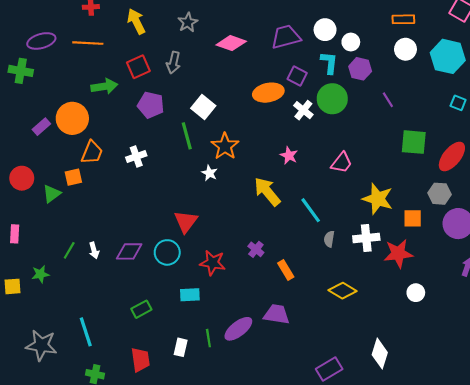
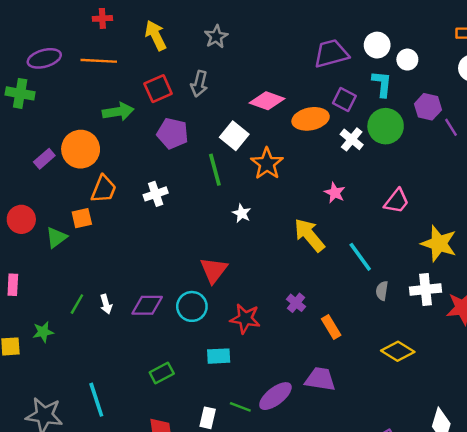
pink diamond: (231, 43) -> (267, 101), moved
purple hexagon: (360, 69) -> (428, 107), moved
orange star: (225, 146) -> (267, 164), moved
green line: (208, 338) -> (240, 407), turned -60

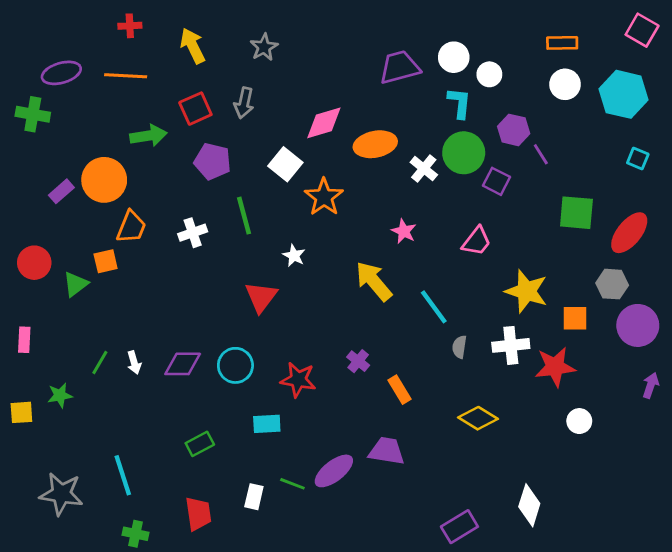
purple square: (344, 100) -> (497, 181), moved
pink diamond: (267, 101) -> (324, 123), turned -36
green line: (215, 170) -> (244, 216), moved
red triangle: (214, 270) -> (261, 297), moved

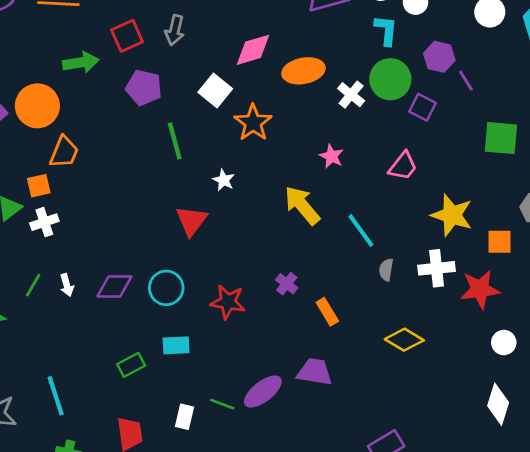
white cross: (193, 233) -> (44, 222), moved
cyan rectangle: (267, 424) -> (176, 345), moved
white diamond: (529, 505) -> (498, 404), moved

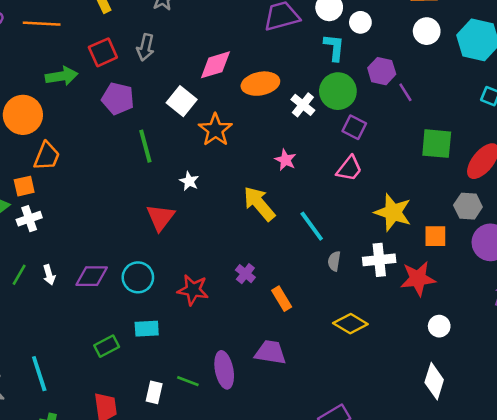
purple square: (423, 107) -> (354, 127), moved
purple ellipse: (263, 392) -> (224, 370), turned -63

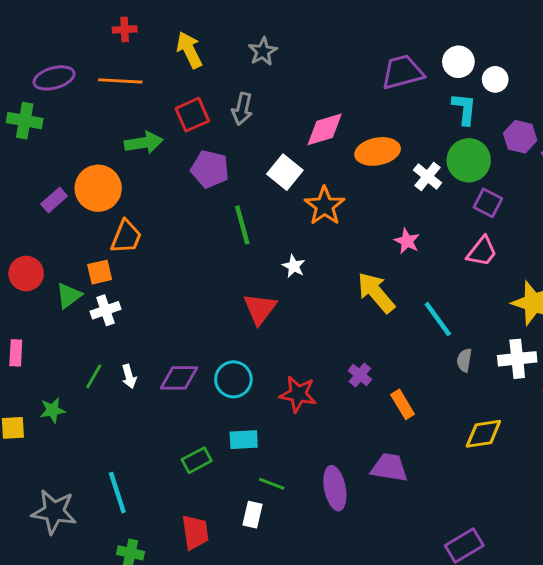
yellow diamond: (350, 324) -> (483, 434), turned -40
green line: (188, 381) -> (272, 484), moved

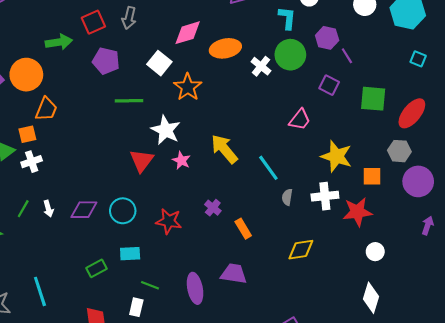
purple square: (488, 203) -> (329, 85), moved
green line: (242, 225) -> (129, 101), turned -76
pink star: (407, 241) -> (181, 160), moved
white star: (294, 266) -> (166, 130), size x1.8

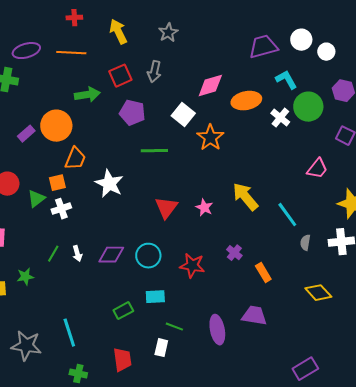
cyan L-shape: (287, 18) -> (286, 80), moved, turned -35
white star: (166, 130) -> (109, 184), moved
yellow diamond: (301, 250) -> (318, 293), turned 56

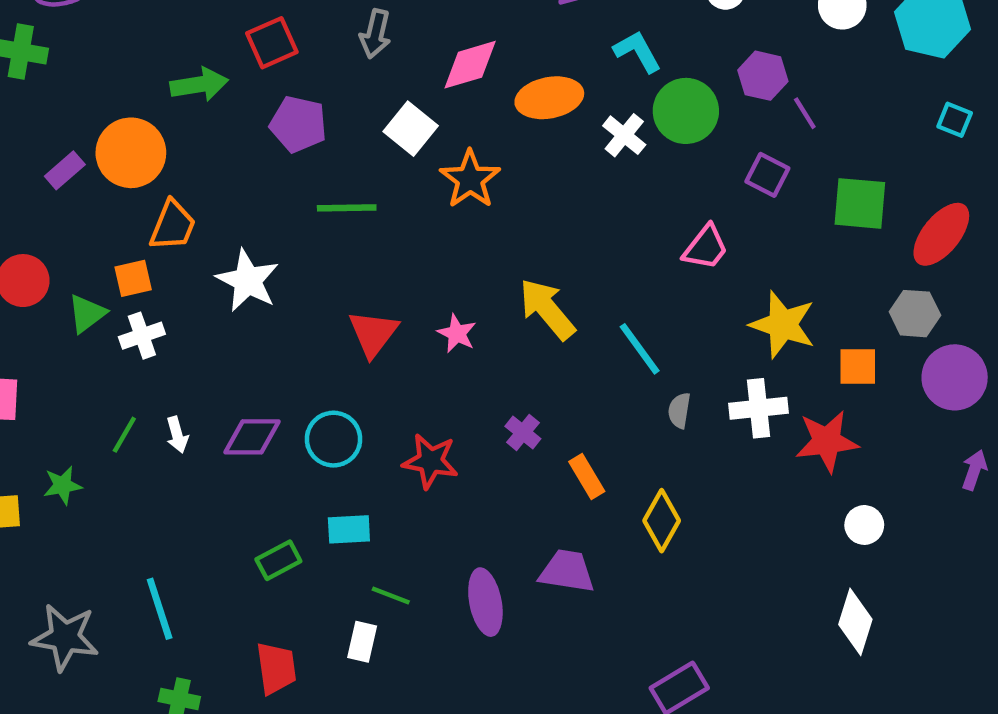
gray arrow: (154, 72) -> (375, 34), moved
yellow diamond: (318, 293) -> (662, 521), moved, turned 72

